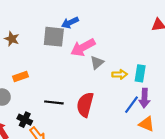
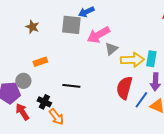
yellow arrow: (120, 74) -> (132, 60), size x1.6
red semicircle: (85, 105) -> (124, 88), moved
blue line: (131, 105) -> (141, 100), moved

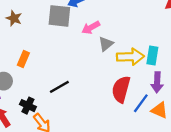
pink arrow: (98, 35) -> (91, 28), size x0.7
orange rectangle: (40, 62) -> (23, 59), turned -48
black line: (71, 86) -> (59, 87), turned -36

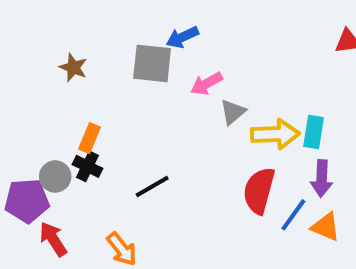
black cross: (28, 106) -> (87, 166), moved

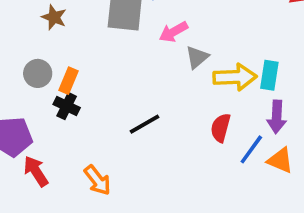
gray circle: (55, 176) -> (38, 73), moved
black line: (152, 187) -> (145, 124), moved
red semicircle: (259, 191) -> (221, 128), size x0.7

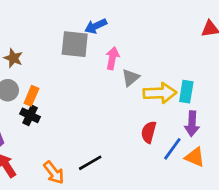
brown star: (54, 17) -> (13, 58), moved
pink arrow: (173, 32) -> (112, 58), turned 130
black line: (145, 124) -> (90, 163), moved

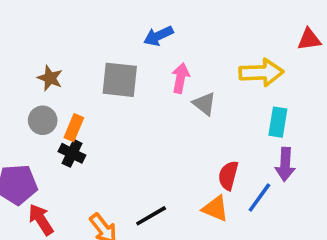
gray square: (75, 44) -> (120, 80), moved
gray triangle: (131, 78) -> (204, 104), turned -42
yellow arrow: (160, 93) -> (261, 73), moved
orange triangle: (195, 157) -> (215, 208), moved

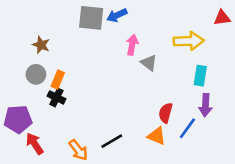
gray square: (120, 80) -> (91, 18), moved

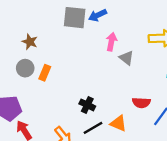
black cross: (56, 97) -> (87, 105), moved
red semicircle: (166, 113) -> (141, 103), turned -102
orange triangle: (157, 136) -> (118, 123), moved

